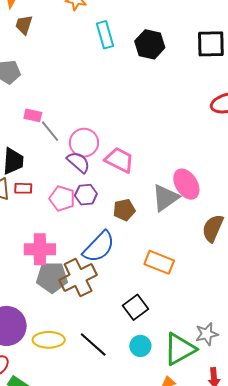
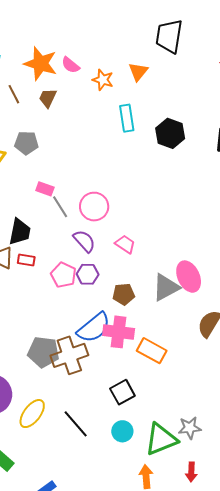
pink circle: (84, 143) -> (94, 207), moved
pink trapezoid: (119, 160) -> (125, 244), size x0.7
pink cross: (40, 249) -> (119, 332), moved
yellow ellipse: (49, 340) -> (32, 414), turned -60

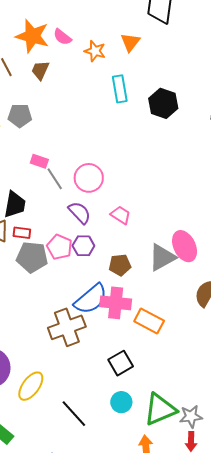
gray pentagon: (43, 352) -> (32, 257), moved
black line: (76, 424) -> (74, 414), moved
gray star: (190, 428) -> (191, 416), moved

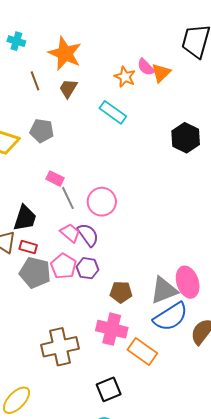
pink semicircle: (62, 37) -> (146, 67), moved
cyan rectangle: (120, 89) -> (113, 112), moved, turned -52
pink trapezoid: (121, 215) -> (70, 233), moved
blue semicircle: (91, 299) -> (171, 317), moved

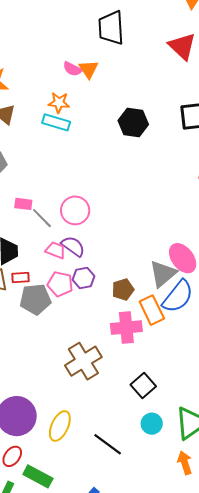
orange star: (125, 77) -> (59, 103), moved
orange rectangle: (142, 352) -> (152, 310), moved, turned 48

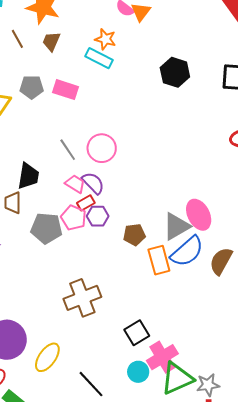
pink rectangle: (23, 204) -> (66, 90), moved, size x1.4
red rectangle: (21, 277) -> (86, 203), moved, turned -36
pink cross: (126, 328) -> (162, 357), moved, turned -36

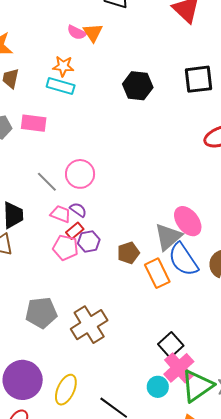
purple semicircle: (93, 183) -> (78, 210), size x0.7
gray pentagon: (46, 228) -> (41, 313), moved
blue semicircle: (187, 252) -> (183, 259), turned 108
black square: (137, 333) -> (171, 345), moved

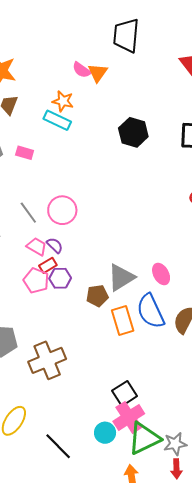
pink rectangle: (34, 123) -> (25, 153), size x0.7
pink ellipse: (188, 221) -> (161, 274), size x0.7
gray triangle: (168, 237) -> (121, 277), moved

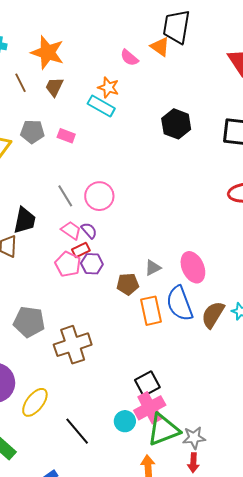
orange triangle: (98, 73) -> (160, 47), moved, turned -35
pink ellipse: (161, 274) -> (193, 267), size x1.4
gray triangle: (121, 277) -> (153, 268), size x0.6

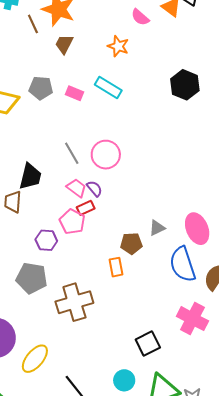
brown line: (20, 83) -> (33, 24), moved
cyan rectangle: (101, 106) -> (108, 87), moved
purple hexagon: (92, 264) -> (46, 240), moved
orange rectangle: (151, 311) -> (116, 267), moved, size x0.7
pink cross: (150, 408) -> (192, 319), moved, turned -36

